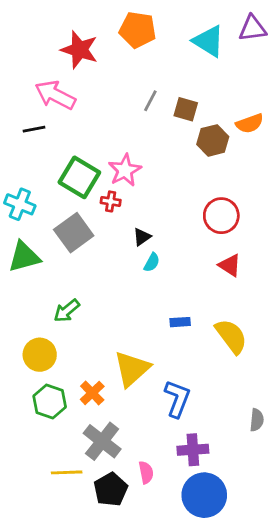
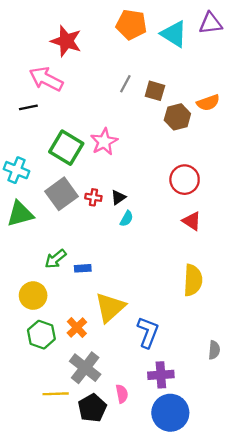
orange pentagon: (138, 30) -> (131, 25), moved
red cross: (111, 201) -> (93, 197), moved
blue rectangle: (180, 322) -> (83, 268), moved
yellow semicircle: (231, 336) -> (193, 280), turned 40

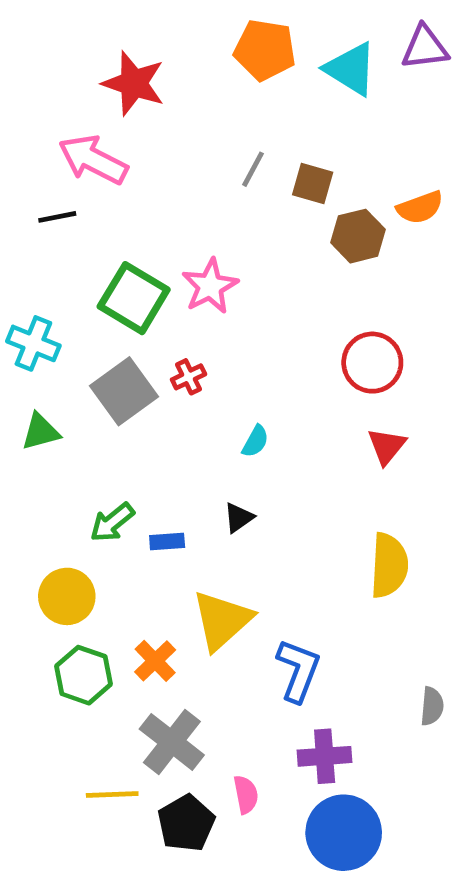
red cross: (93, 197) -> (189, 377), moved, turned -35
black triangle: (118, 197) -> (239, 518), moved
green triangle: (20, 214) -> (41, 432), size x0.7
red triangle: (192, 221) -> (387, 446), turned 36

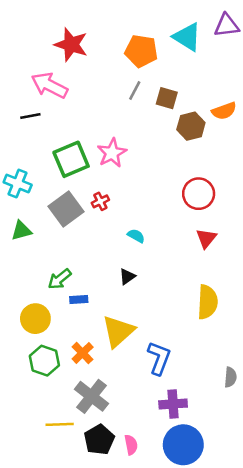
orange pentagon: (265, 50) -> (141, 51), moved
green square: (134, 298) -> (71, 159), turned 36
cyan semicircle: (255, 441) -> (136, 236), turned -90
blue rectangle: (167, 542) -> (79, 299), moved
pink semicircle: (246, 794) -> (131, 445), moved

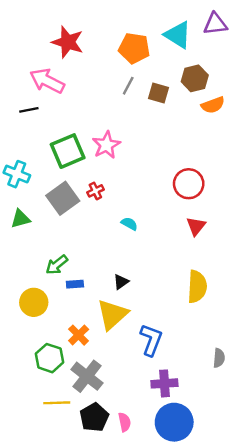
brown hexagon: (191, 126) -> (195, 78), moved
black triangle: (127, 277) -> (121, 282), moved
green hexagon: (44, 361) -> (49, 358), moved

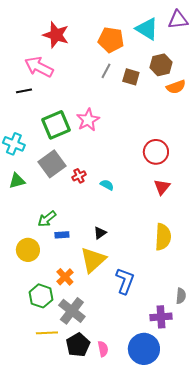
red cross: (95, 191) -> (79, 176), moved
purple cross: (164, 383) -> (161, 317), moved

